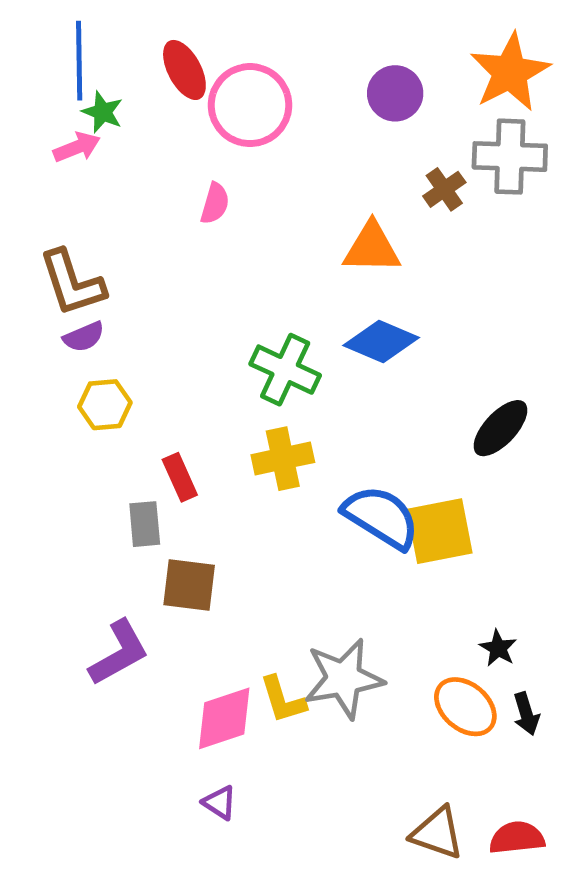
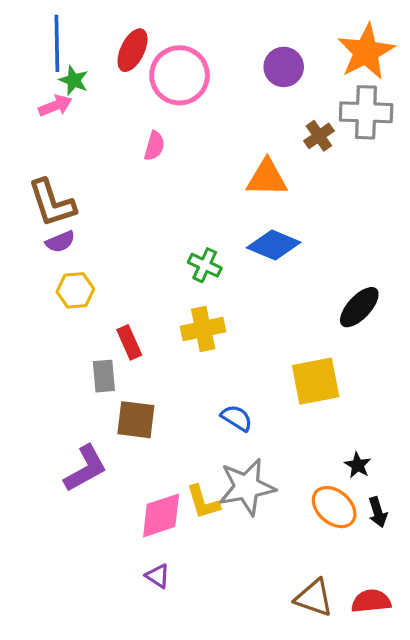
red ellipse: (184, 70) -> (132, 50), turned 54
green cross: (285, 370) -> (205, 265), size x0.7
blue semicircle: (381, 517) -> (237, 418), moved, size x0.6

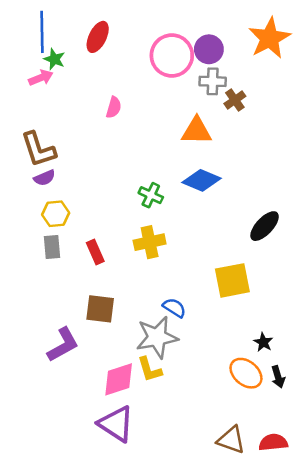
pink circle: (180, 75) -> (172, 55), moved
gray cross: (366, 112) -> (213, 81), moved, size x0.7
gray rectangle: (104, 376) -> (52, 247), moved
gray star: (247, 487) -> (157, 337), moved
purple triangle: (158, 576) -> (116, 424), size x2.0

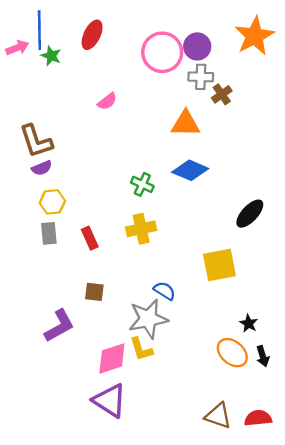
pink arrow: (41, 78) -> (17, 48), moved
pink semicircle: (114, 107) -> (107, 101), turned 36
brown square: (100, 309) -> (94, 292), size x0.7

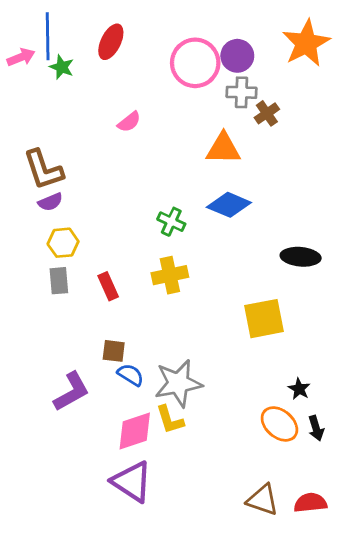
black ellipse: (250, 214) -> (301, 257), turned 52
blue semicircle: (165, 291) -> (131, 375), moved

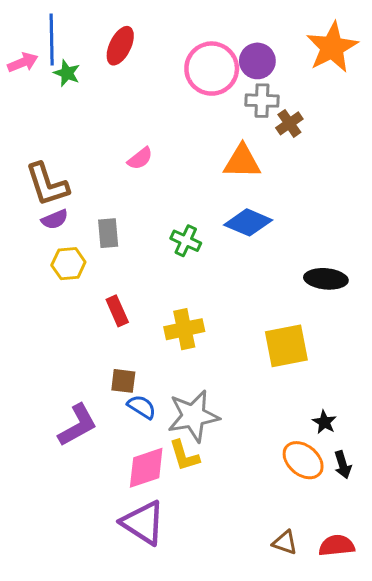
pink semicircle: (129, 122) -> (140, 158), moved
yellow cross: (170, 275) -> (184, 329), moved
gray rectangle: (59, 281) -> (108, 233), moved
brown triangle: (263, 500) -> (285, 542), size x0.7

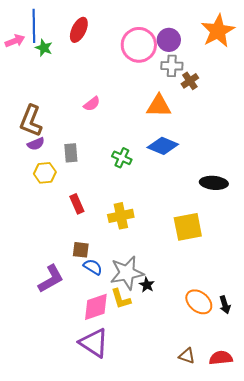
brown L-shape: (47, 184) -> (31, 121), turned 40
black star: (324, 422) -> (147, 285), moved

